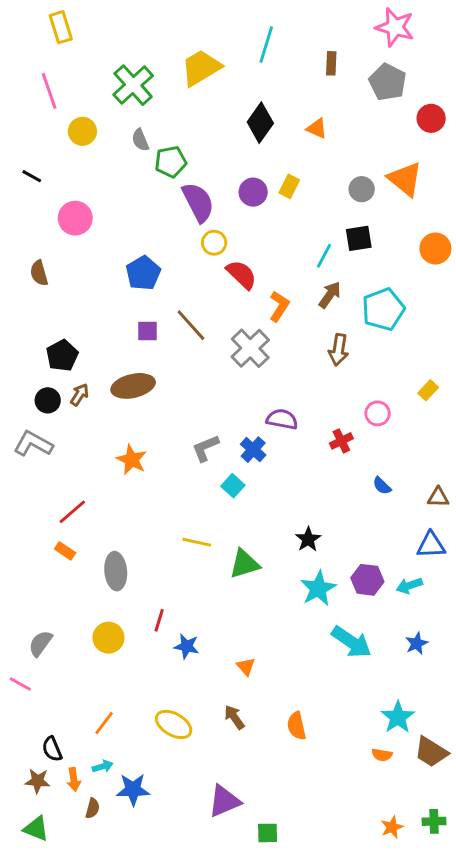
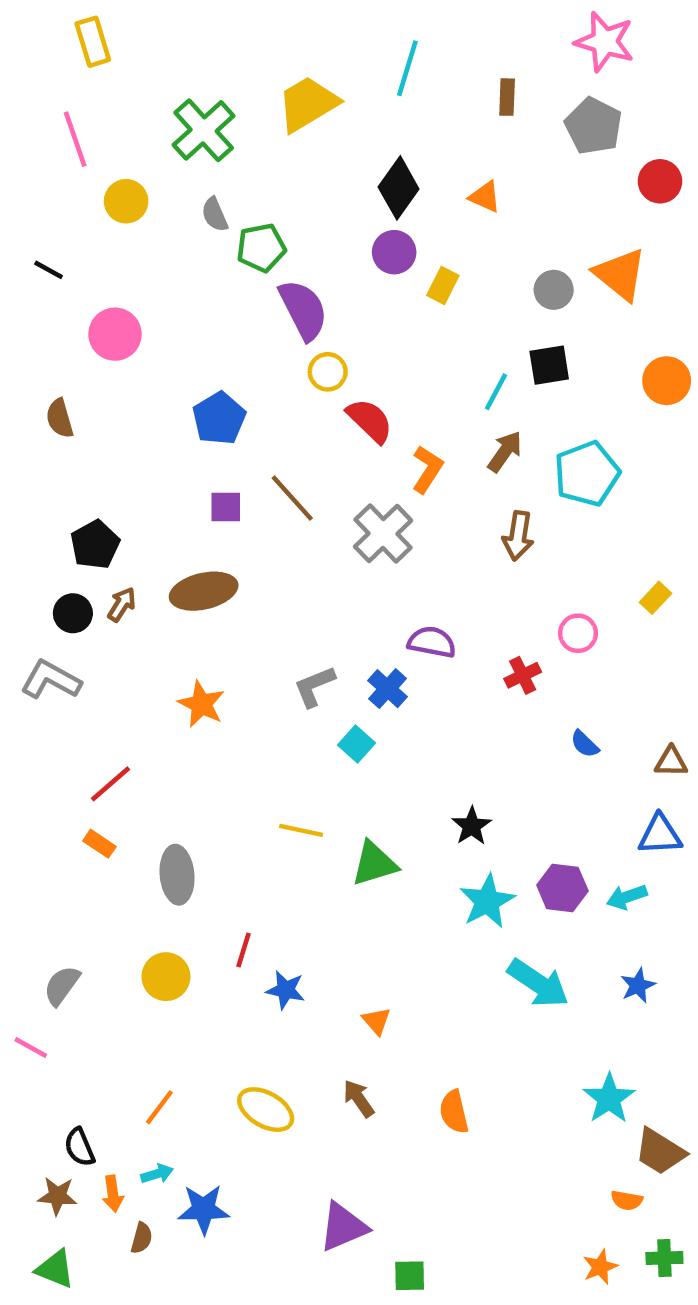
purple circle: (253, 192) -> (394, 252), moved
orange semicircle: (382, 755) -> (627, 1200), moved

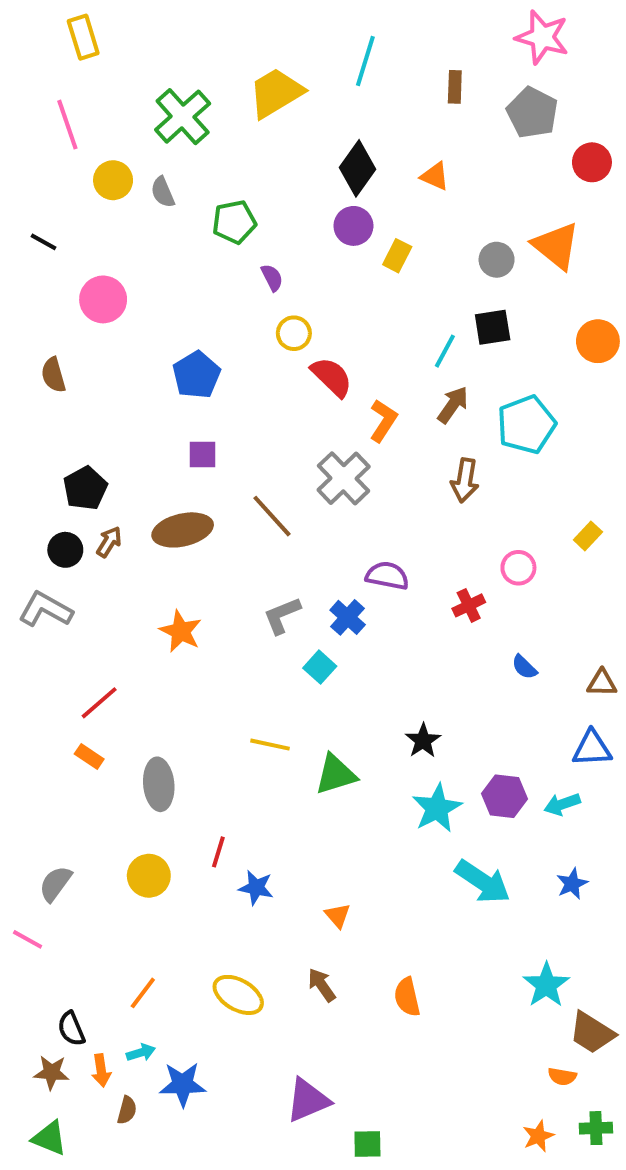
gray semicircle: (215, 215) -> (163, 192), moved
purple semicircle: (303, 310) -> (272, 278), size x0.5
brown line: (292, 498) -> (272, 516), moved

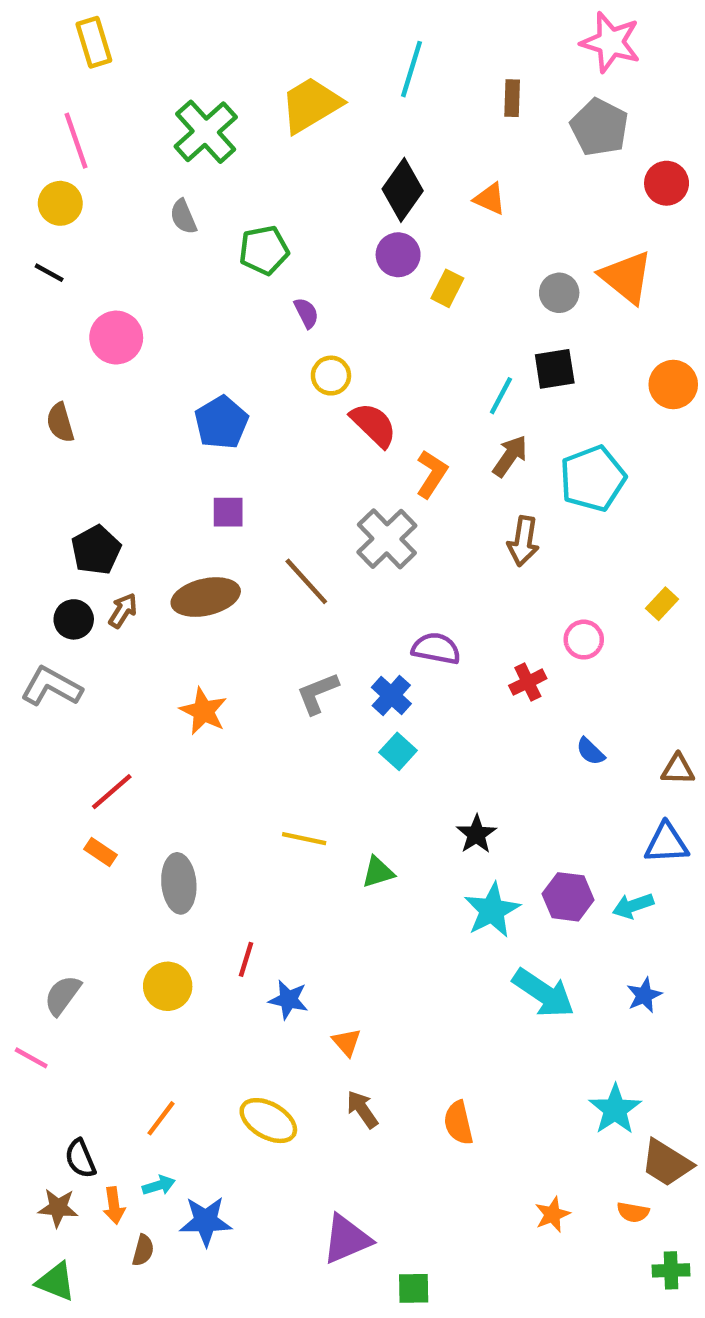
yellow circle: (113, 180) -> (60, 203), moved
cyan square: (320, 667) -> (398, 751), moved
green triangle: (336, 774) -> (378, 872), size x0.7
orange triangle: (338, 915) -> (347, 1042), moved
orange star: (538, 1136) -> (552, 1214), moved

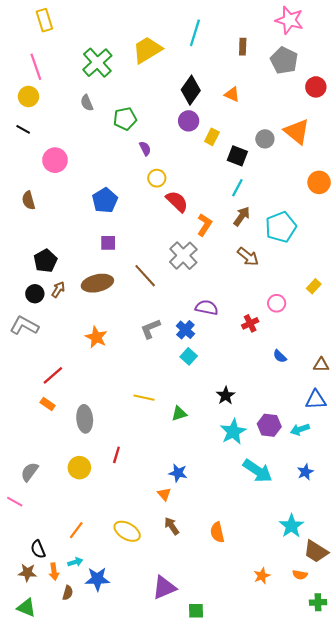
black square: (555, 369) -> (237, 156), moved, turned 30
brown arrow: (523, 541) -> (248, 257), turned -60
blue star: (288, 1000) -> (178, 473), moved

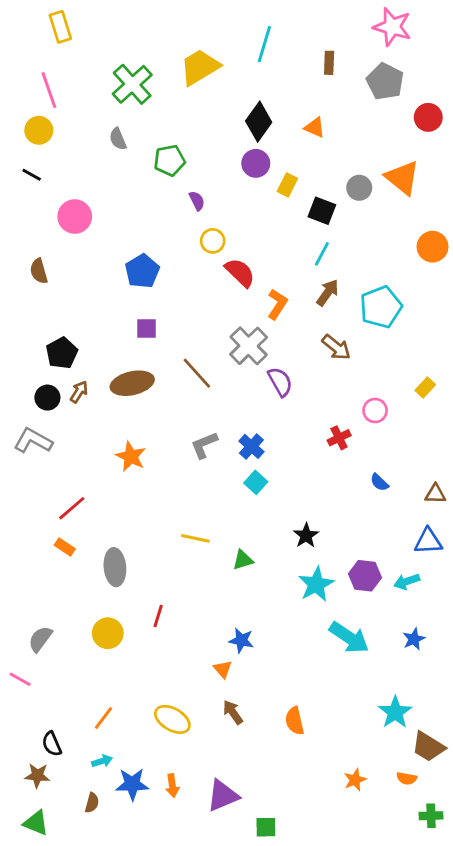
purple semicircle: (207, 308) -> (280, 382), moved, turned 50
orange arrow: (54, 572) -> (172, 786), moved

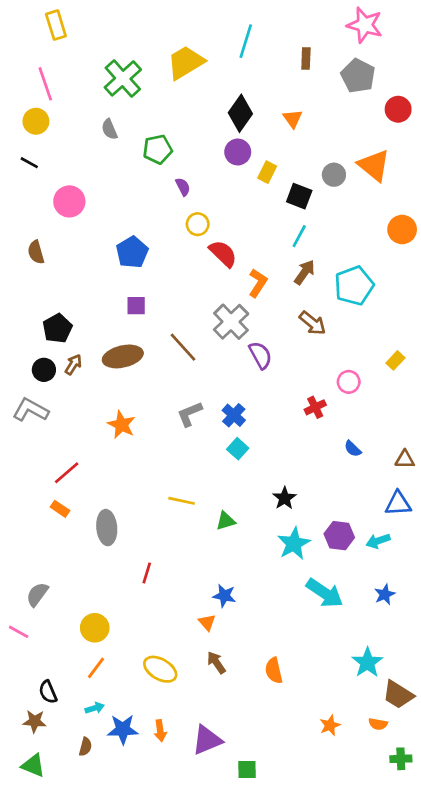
orange triangle: (315, 127) -> (293, 119), turned 30
yellow circle: (108, 633) -> (95, 628), moved

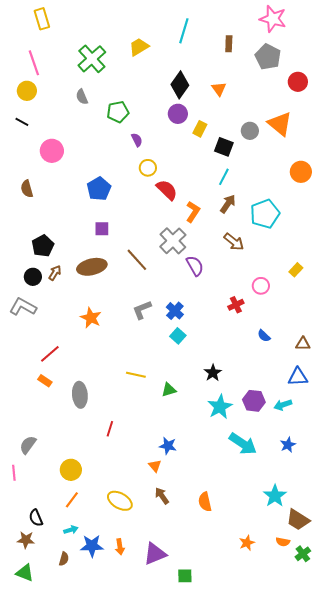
yellow trapezoid: (186, 62) -> (139, 47), size x0.7
pink line: (19, 632) -> (14, 473), turned 56
green cross: (401, 759) -> (303, 554), moved, turned -35

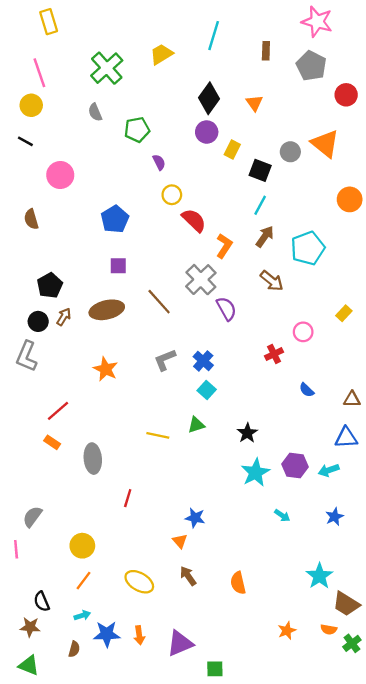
gray L-shape: (23, 307) -> (27, 356), turned -96
green triangle: (169, 390) -> (196, 425), moved
cyan arrow: (243, 444) -> (282, 516), size x0.5

